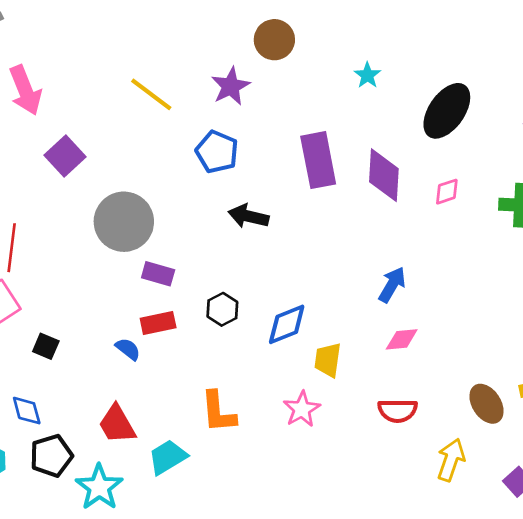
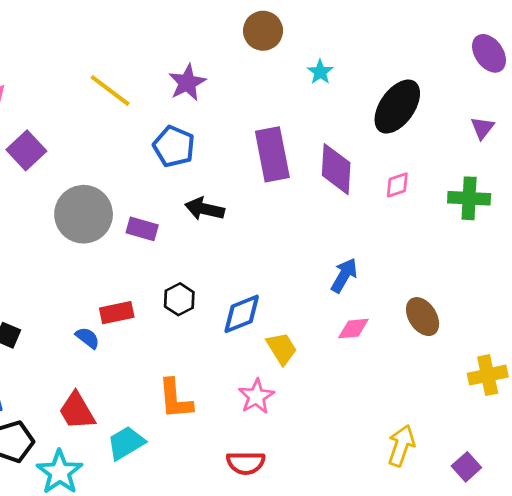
brown circle: (274, 40) -> (263, 31), moved
purple rectangle: (158, 274) -> (142, 229), moved
yellow trapezoid: (328, 360) -> (282, 348), turned 140
brown ellipse: (486, 404) -> (423, 317), moved
red semicircle: (398, 411) -> (246, 463), moved

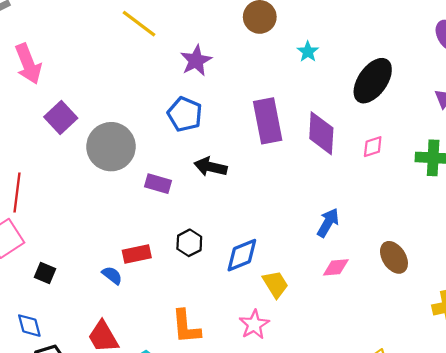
yellow line: (110, 91) -> (139, 24), moved
gray circle: (84, 214) -> (111, 147), moved

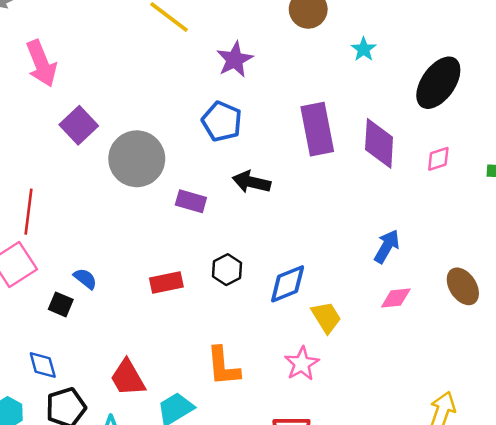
blue semicircle: (112, 275) -> (85, 279), moved

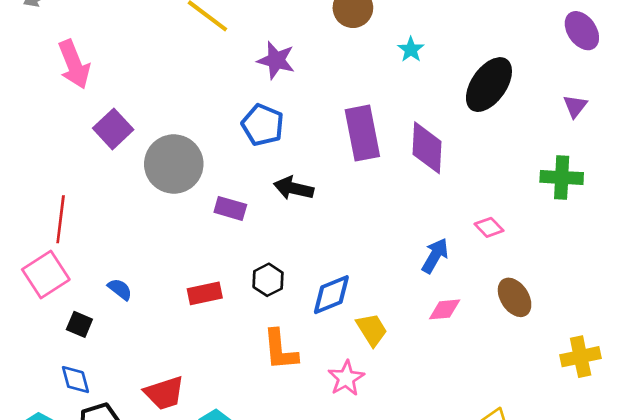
purple star: (235, 60) -> (276, 60), turned -30
pink diamond: (438, 159) -> (489, 227), moved, turned 64
black square: (61, 304) -> (79, 324), moved
orange L-shape: (223, 366) -> (280, 350), moved
red trapezoid: (128, 378) -> (164, 393), turned -78

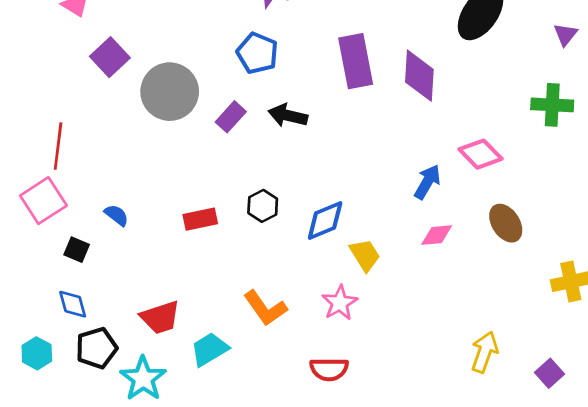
purple rectangle: (230, 208) -> (231, 117), moved, turned -64
pink diamond: (489, 227) -> (480, 154), size x1.5
orange L-shape: (280, 350) -> (265, 308), moved, turned -30

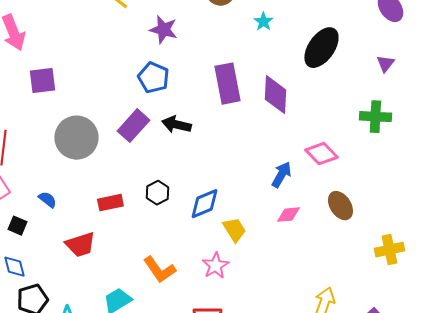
purple square: (110, 57) -> (42, 81), turned 36
gray circle: (170, 92) -> (76, 138), moved
purple rectangle: (231, 117) -> (133, 126), size x1.4
red trapezoid: (160, 317) -> (80, 245), moved

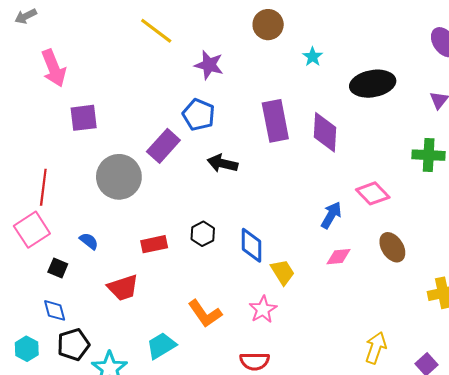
black ellipse: (321, 48) -> (373, 84), turned 45
purple rectangle: (133, 126) -> (163, 146), moved
blue diamond: (204, 204) -> (251, 245), turned -68

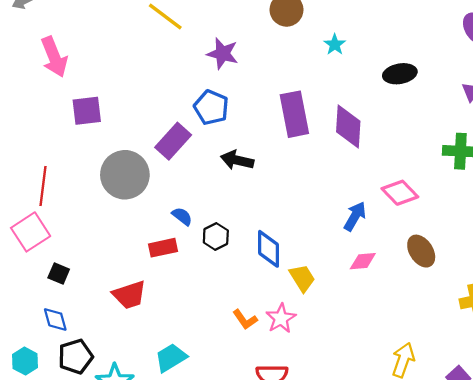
black ellipse: (373, 84) -> (400, 74), size x0.7
blue semicircle: (89, 241) -> (182, 216), moved
orange L-shape: (205, 314) -> (245, 320), moved, size x0.7

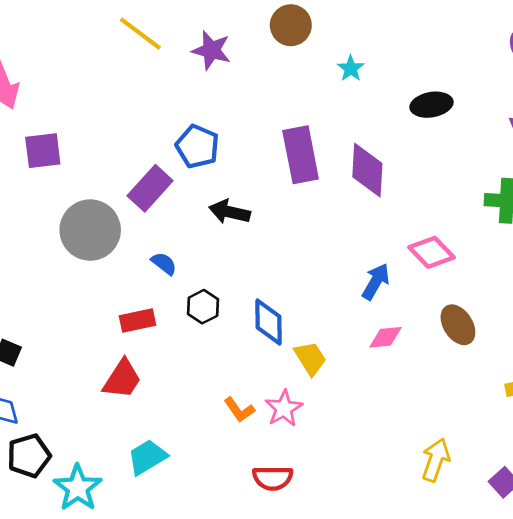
purple star: (223, 54) -> (211, 50), moved
blue semicircle: (182, 216) -> (164, 263), moved
red trapezoid: (129, 295) -> (122, 379), moved, turned -39

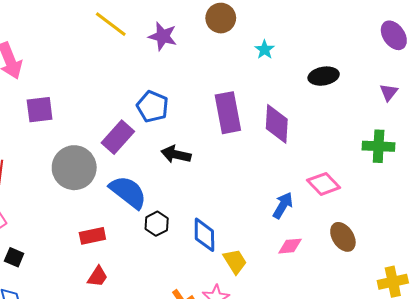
blue semicircle: (164, 263) -> (128, 192), size x2.0
red rectangle: (138, 321) -> (92, 236), moved
red trapezoid: (122, 379) -> (98, 277), size x0.7

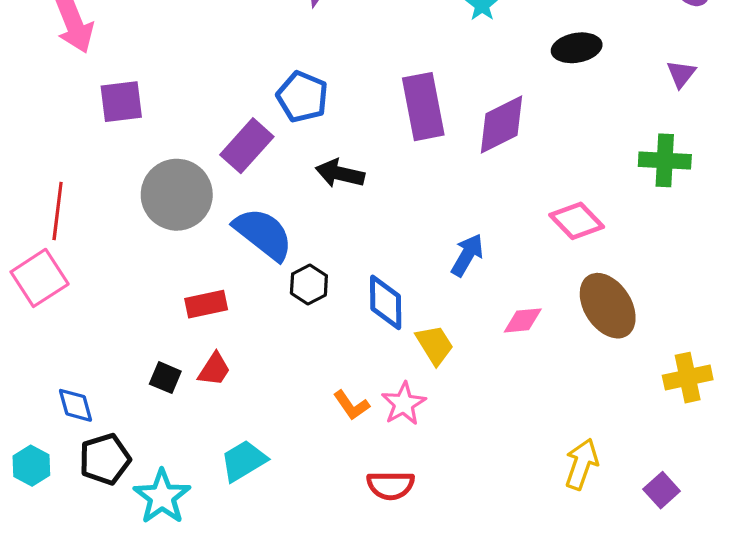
purple diamond: (277, 124) -> (502, 125), turned 60
blue arrow: (283, 205) -> (467, 255), moved
brown ellipse: (343, 237) -> (608, 306), size x1.4
black square: (14, 257) -> (165, 378), moved

